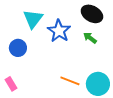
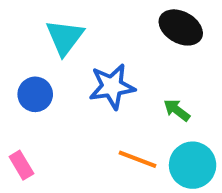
blue star: (59, 31) -> (112, 86), moved, turned 30
green arrow: (90, 38) -> (177, 110), moved

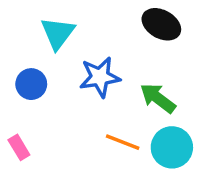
green arrow: (177, 110) -> (158, 98), size x1.5

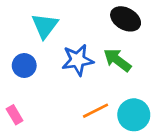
green arrow: (158, 98) -> (117, 60), moved
orange line: (123, 142) -> (95, 111), turned -48

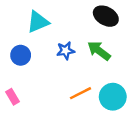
cyan triangle: (45, 26) -> (38, 22), turned 30
blue star: (78, 60) -> (66, 51), size x0.7

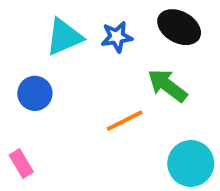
blue star: (66, 51) -> (117, 37), moved
orange line: (81, 93) -> (125, 121), moved

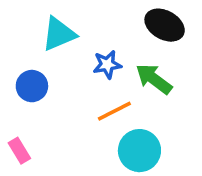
blue star: (117, 37) -> (107, 65), moved
cyan circle: (191, 163) -> (139, 151), moved

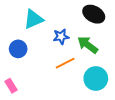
cyan circle: (139, 151) -> (96, 79), moved

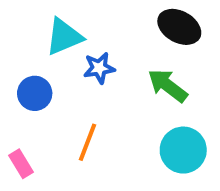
blue star: (61, 37) -> (99, 68), moved
orange line: (65, 63) -> (87, 142), moved, turned -42

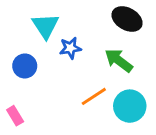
cyan triangle: (64, 37) -> (45, 26), turned -40
orange line: (87, 142) -> (94, 96), moved, turned 36

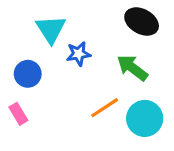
pink rectangle: (15, 116) -> (18, 114), moved

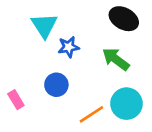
blue circle: (28, 74) -> (56, 85), moved
orange line: (105, 108) -> (91, 114), moved

